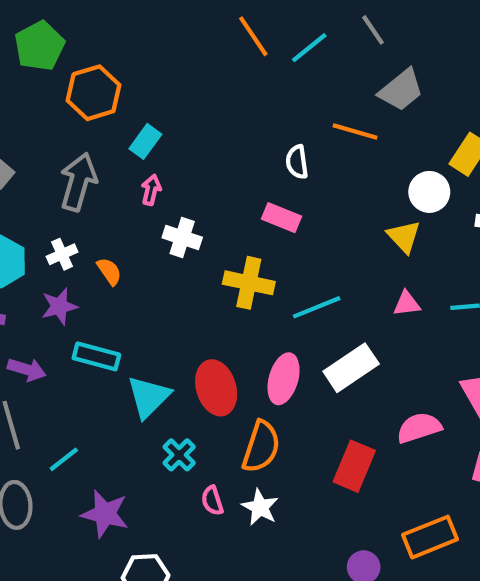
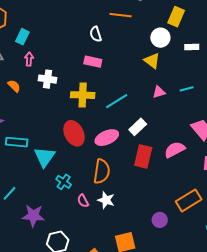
orange semicircle: (109, 271) -> (14, 86), moved
white rectangle: (351, 368) -> (138, 127), size x0.7
pink ellipse: (284, 379) -> (107, 138), turned 60
red ellipse: (216, 388) -> (74, 133), moved
red rectangle: (354, 466) -> (143, 156), moved

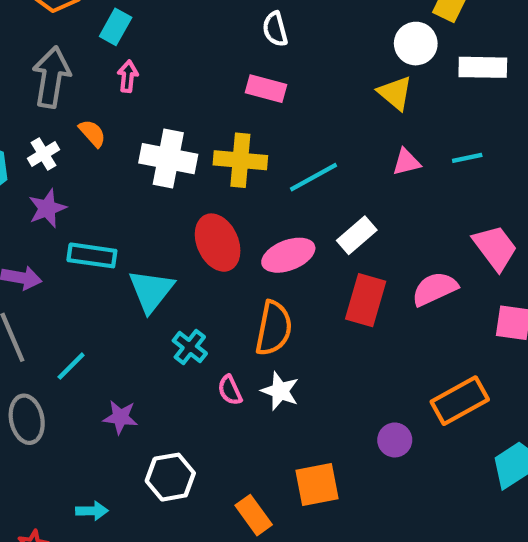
white rectangle: (192, 47) -> (483, 67), size x1.5
white cross: (48, 79) -> (168, 159), moved, size x1.4
purple star: (33, 216) -> (120, 417), size x0.7

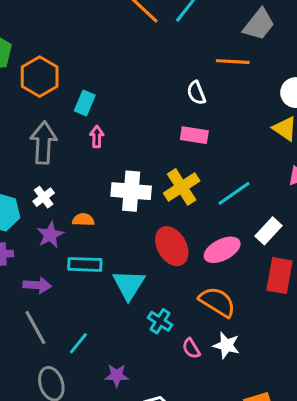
orange semicircle: (92, 133) -> (83, 220), moved, turned -40
yellow cross: (240, 160) -> (182, 187), turned -32
orange semicircle: (274, 328) -> (217, 302), turned -63

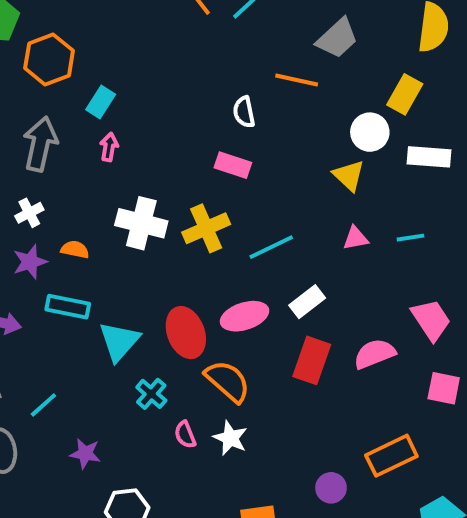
red ellipse: (172, 246) -> (186, 333), moved

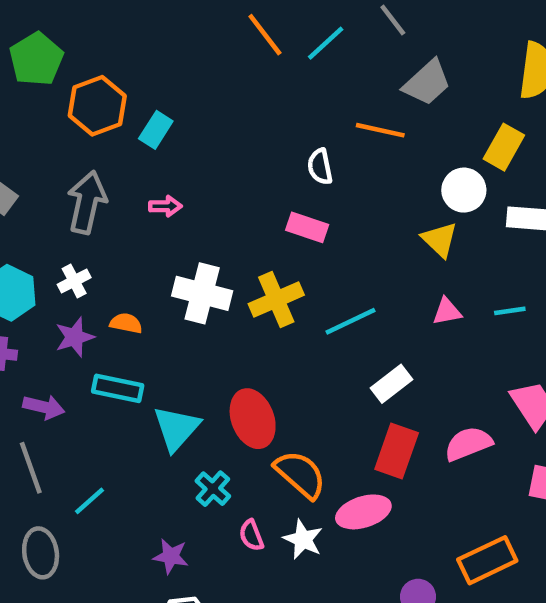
cyan rectangle: (101, 102) -> (156, 130), moved
pink arrow: (109, 147) -> (165, 206), turned 80
pink ellipse: (245, 316) -> (363, 512), moved
purple star: (85, 454) -> (171, 556), moved

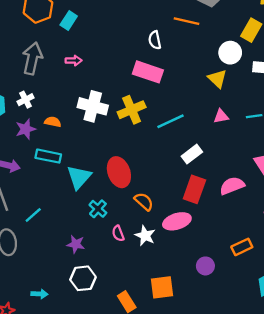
pink rectangle: (307, 227) -> (148, 72), size x1.4
orange semicircle: (300, 474) -> (144, 201), size x0.7
orange rectangle: (487, 560) -> (242, 247), size x0.7

